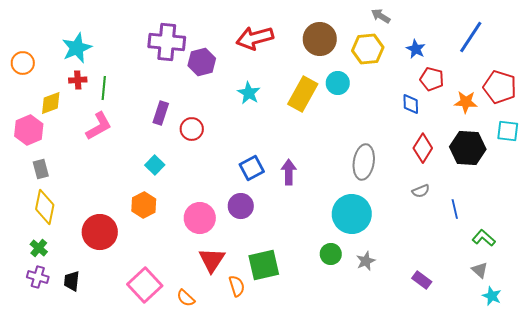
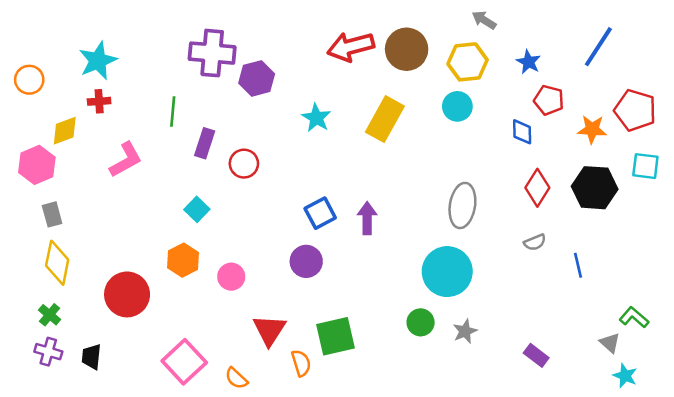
red arrow: (255, 38) -> (351, 47), moved
cyan circle: (338, 83) -> (457, 106), moved
green line: (104, 88) -> (173, 111), moved
pink circle: (200, 218) -> (231, 277), moved, size x0.7
green L-shape: (484, 238) -> (634, 317), moved

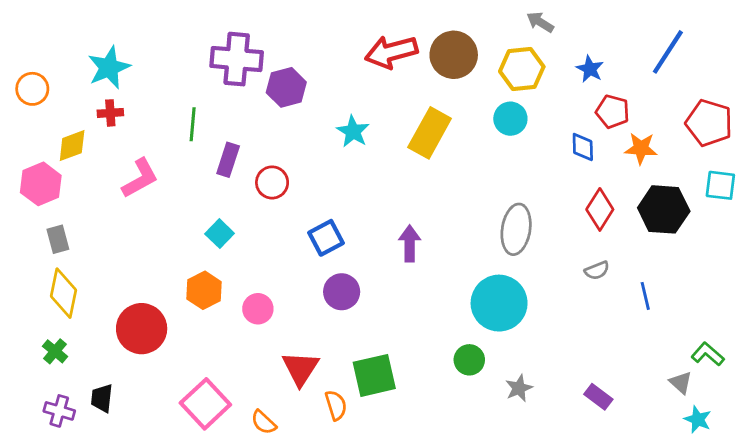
orange star: (592, 129) -> (641, 148), moved
blue square: (320, 213) -> (326, 238), moved
gray star: (465, 331) -> (519, 388), moved
purple cross: (48, 352) -> (59, 411), moved

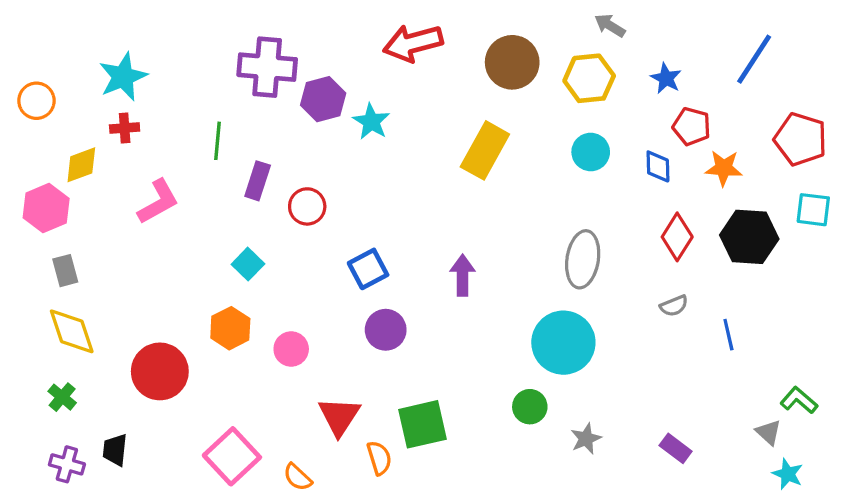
red arrow: (391, 52) -> (413, 43), moved
cyan circle: (510, 119) -> (591, 152), moved
cyan star: (353, 131) -> (371, 122), moved
yellow diamond: (64, 293) -> (72, 331), turned -30

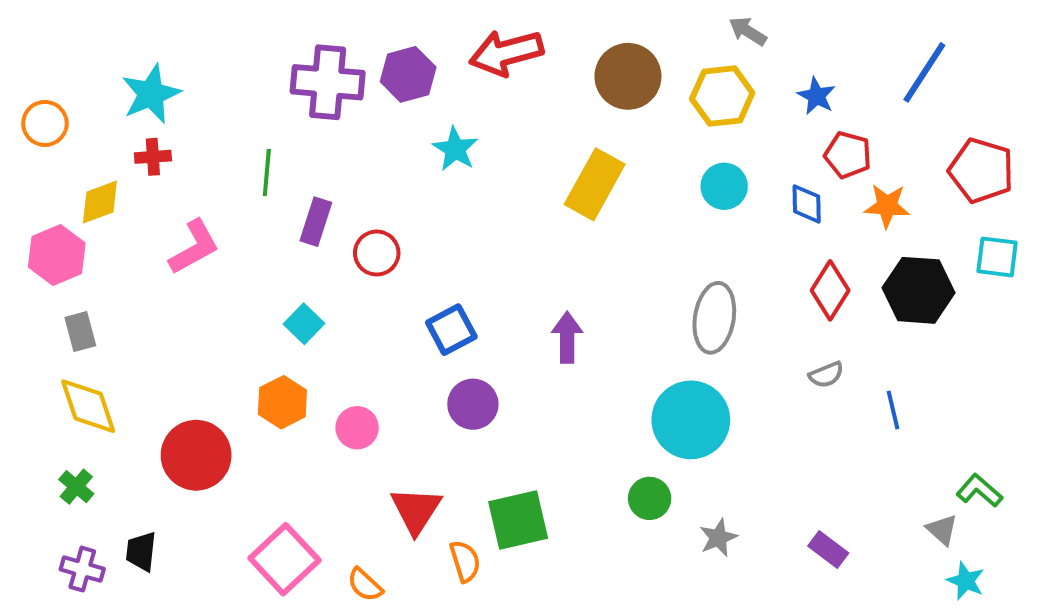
purple hexagon: (323, 99) -> (408, 74), moved

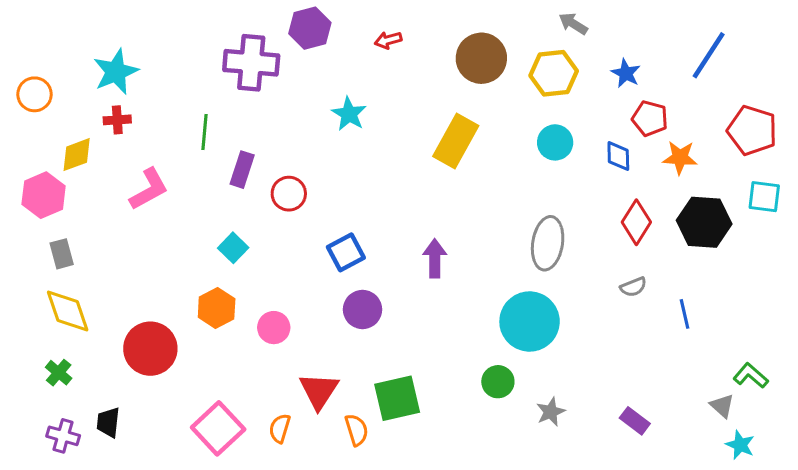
red arrow: (506, 53) -> (388, 40), size x0.5
purple hexagon: (408, 74) -> (310, 28), moved
orange semicircle: (365, 585) -> (280, 428), moved, turned 64

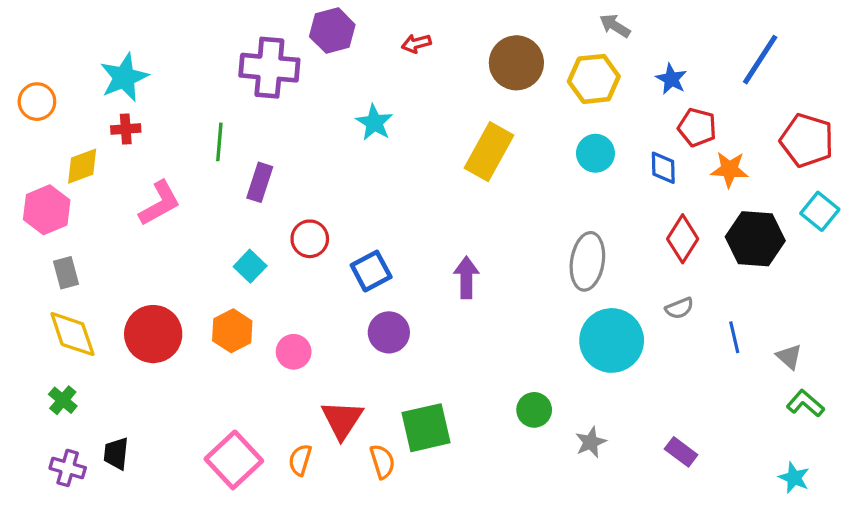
red circle: (289, 194) -> (310, 239), moved
cyan square: (764, 197) -> (820, 211), turned 32
cyan circle: (530, 322) -> (612, 340), moved
red circle: (150, 349) -> (153, 334), moved
gray triangle: (722, 406) -> (789, 357), moved

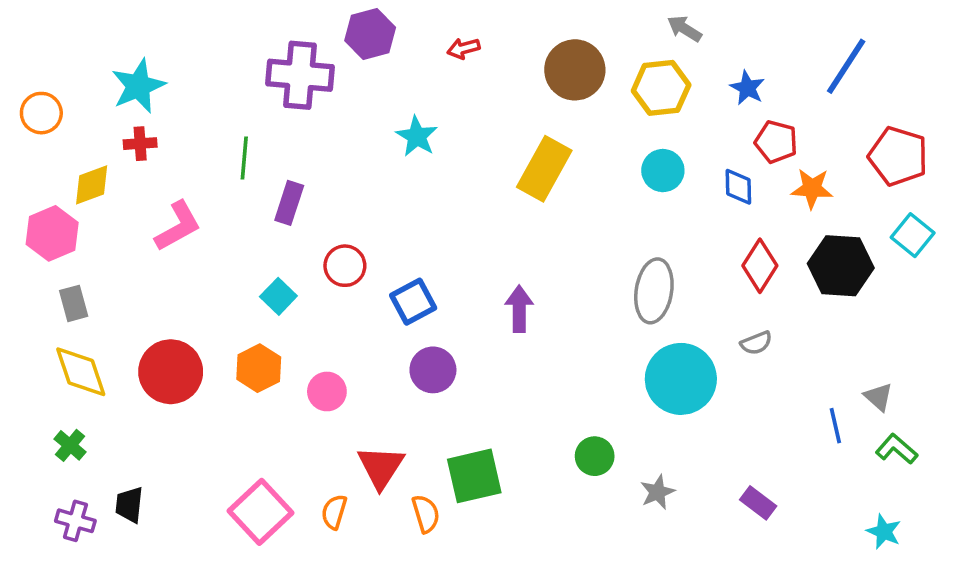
blue line: (734, 337) -> (835, 426), moved

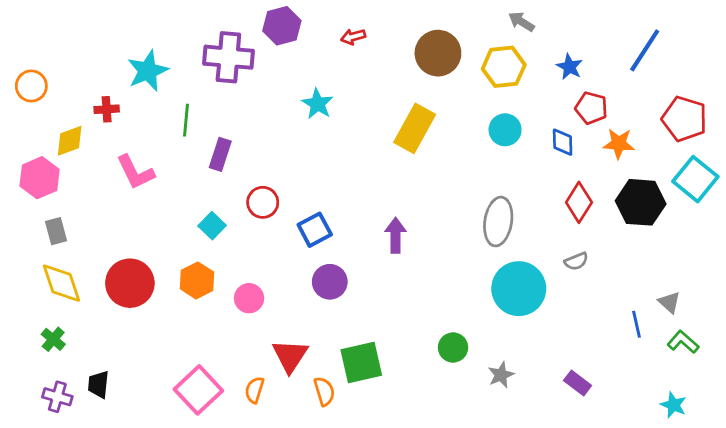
cyan star: (138, 86) -> (148, 71), moved
pink L-shape: (178, 226) -> (135, 172), turned 93
cyan square: (913, 235) -> (695, 179), size x1.4

